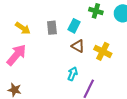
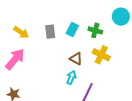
green cross: (96, 11) -> (95, 30), moved
brown triangle: (78, 46) -> (76, 59), moved

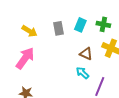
cyan arrow: (71, 78) -> (82, 73), turned -64

